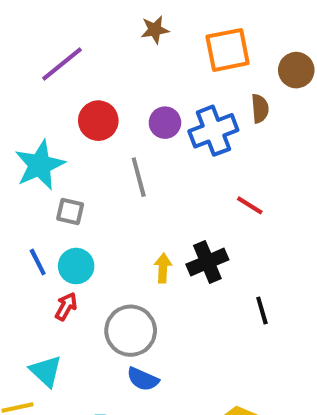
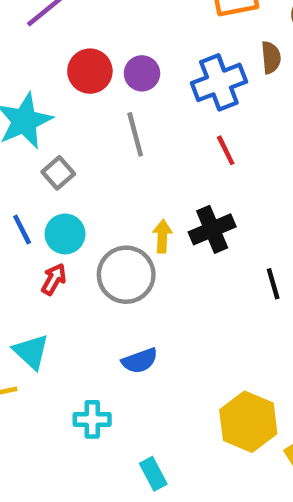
purple circle: (165, 123) -> (142, 73), moved
red line: (250, 205) -> (226, 150), moved, turned 32
gray square: (70, 211) -> (58, 173), turned 36
gray circle: (131, 331) -> (126, 275), moved
blue semicircle: (143, 379) -> (140, 361), turned -44

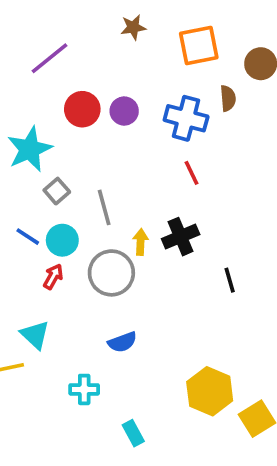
blue cross: (219, 82) -> (186, 118), turned 36
gray line: (135, 134) -> (104, 207), moved
blue line: (22, 229) -> (28, 237), turned -30

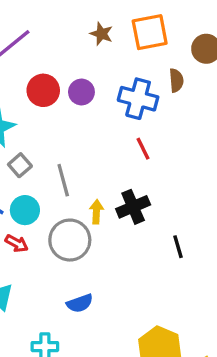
brown star: (133, 27) -> (101, 34), moved, turned 30
red arrow: (53, 277) -> (17, 243), turned 90

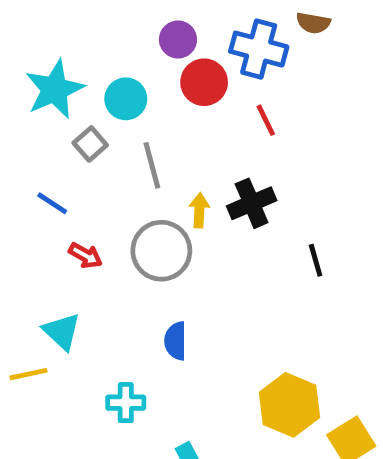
brown semicircle: (176, 80) -> (313, 23), turned 105
red circle: (43, 90) -> (204, 82), moved
cyan circle: (25, 210) -> (126, 99), moved
blue semicircle: (80, 303) -> (176, 341), turned 110

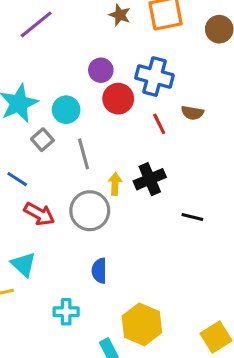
brown semicircle: (313, 23) -> (192, 113), moved
red arrow: (85, 255) -> (39, 214), size x1.4
black line: (316, 260) -> (192, 217), turned -60
yellow hexagon: (290, 405) -> (142, 324), moved

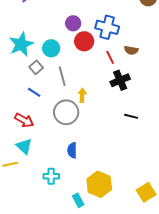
blue line: (17, 179) -> (34, 92), moved
black cross: (150, 179) -> (120, 80), moved
red arrow: (39, 214) -> (24, 120), moved

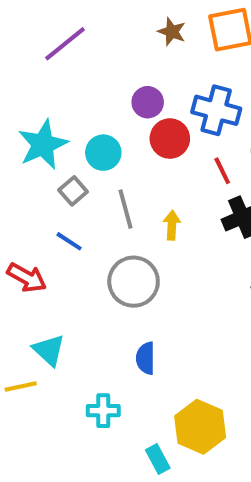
yellow arrow: (82, 95) -> (172, 225), moved
red arrow: (24, 120) -> (27, 278), moved

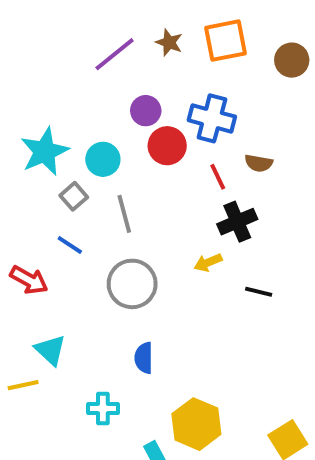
purple line: (65, 44) -> (115, 54), moved
yellow arrow: (172, 225) -> (208, 262), moved, turned -116

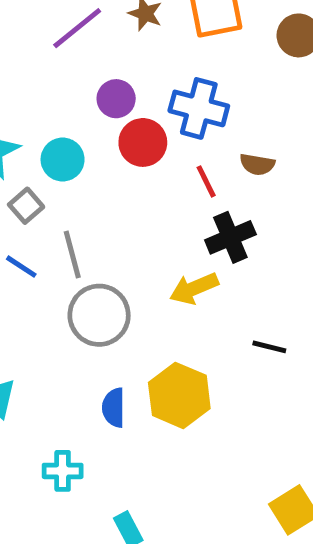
gray line: (124, 214) -> (72, 254), moved
yellow arrow: (208, 262) -> (194, 288), size x1.4
black line: (259, 292) -> (269, 347), moved
yellow hexagon: (196, 424) -> (179, 395), moved

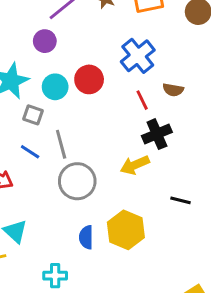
purple circle: (116, 99) -> (45, 41), moved
blue cross: (199, 108) -> (138, 56), turned 36
red circle: (143, 142) -> (89, 79), moved
gray square: (26, 206) -> (33, 115), turned -30

